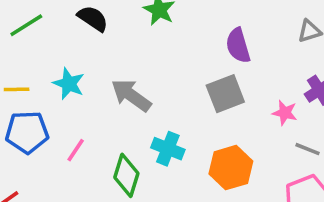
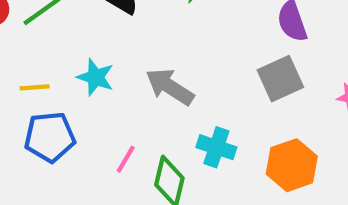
pink line: (76, 150) -> (126, 159), moved

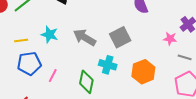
gray square: (280, 79) -> (120, 37), moved
pink line: (126, 159) -> (53, 76), moved

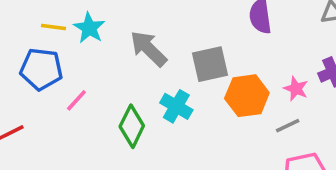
yellow line: (21, 40) -> (53, 27), moved
gray line: (185, 57) -> (288, 126), moved, turned -56
orange hexagon: (143, 72) -> (247, 96), moved

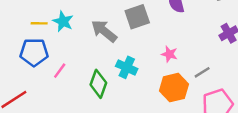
gray square: (210, 64) -> (137, 17), moved
pink star: (296, 89) -> (169, 54), moved
orange hexagon: (247, 96) -> (174, 88), moved

